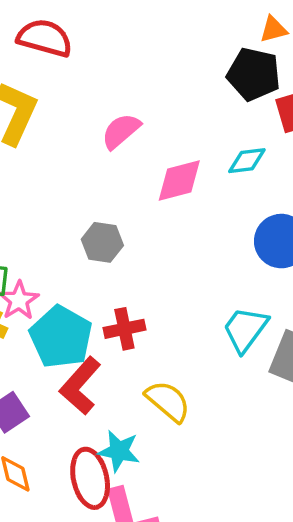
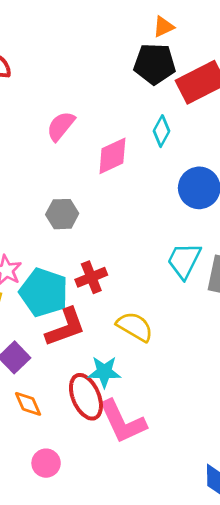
cyan diamond: (247, 161) -> (162, 131), turned -44
red L-shape: (80, 386) -> (65, 327), turned -141

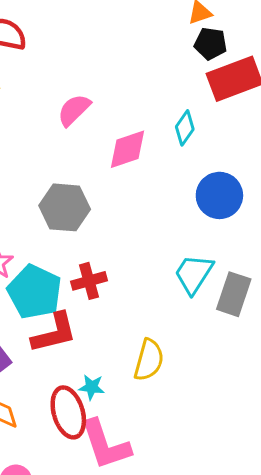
black pentagon: (155, 64) -> (210, 44), moved, size x0.7
gray hexagon: (62, 214) -> (65, 207), size x1.4
yellow semicircle: (135, 327) -> (149, 360), moved, turned 69
cyan star: (104, 372) -> (92, 387), size x0.7

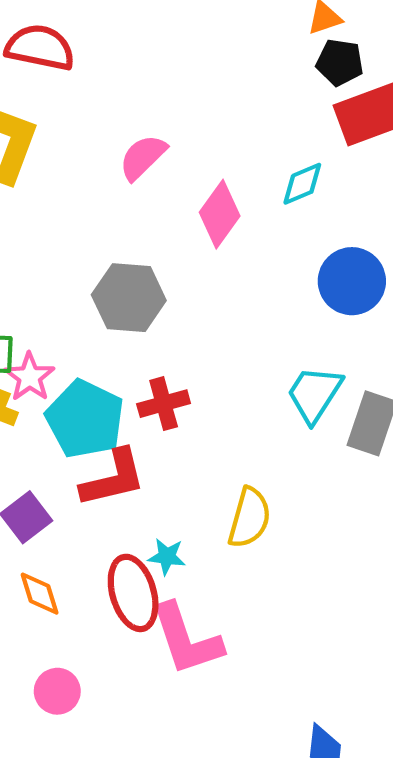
cyan diamond: (185, 128) -> (302, 184), turned 32
pink diamond: (127, 149) -> (220, 214), turned -36

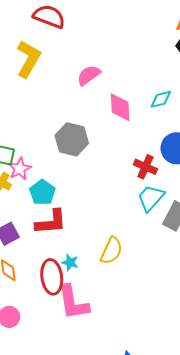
pink diamond: (220, 214) -> (120, 107), turned -48
red cross: (164, 404) -> (145, 167), moved, turned 30
cyan pentagon: (85, 419) -> (42, 192), size x0.7

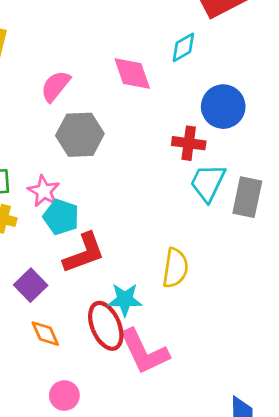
pink semicircle: (89, 75) -> (55, 86), moved
pink star: (20, 169) -> (44, 191), moved
cyan star: (70, 262) -> (125, 300), size x1.4

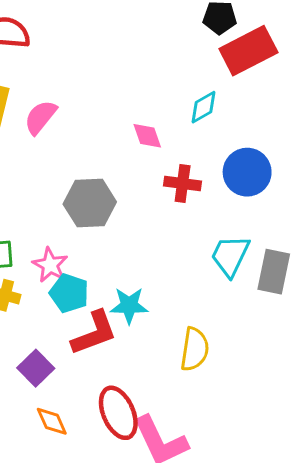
pink diamond: (132, 73) -> (147, 136), size x0.7
pink semicircle: (55, 86) -> (40, 117), moved
red cross: (189, 143) -> (183, 183), moved
cyan star: (125, 300) -> (129, 305), moved

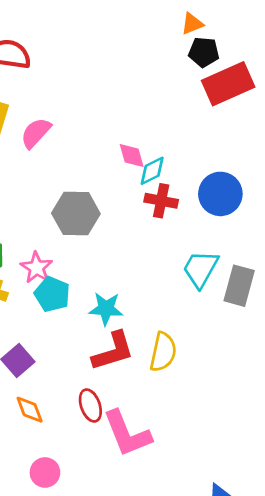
cyan diamond: (203, 107) -> (152, 171), moved
red L-shape: (94, 333) -> (113, 351), moved
red ellipse: (118, 413) -> (90, 406), size x0.7

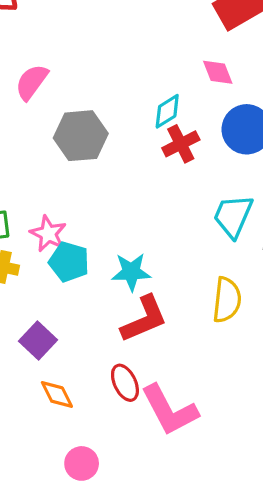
pink diamond: (132, 156) -> (218, 72), moved
red cross: (161, 201) -> (181, 144), turned -32
gray hexagon: (76, 213) -> (81, 136), moved
yellow semicircle: (163, 352) -> (227, 300), moved

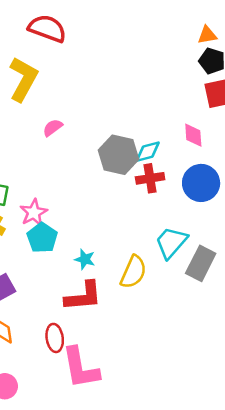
pink semicircle: (32, 82) -> (53, 128), moved, size x0.7
gray hexagon: (81, 136) -> (119, 155), moved
cyan star: (131, 272) -> (85, 259), size x0.7
yellow semicircle: (227, 300) -> (133, 272), moved

